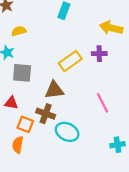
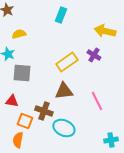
purple cross: (99, 54) -> (94, 55), turned 32
brown triangle: (54, 90) -> (64, 91), moved

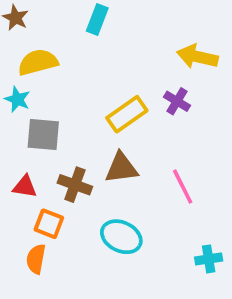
cyan rectangle: (61, 15) -> (97, 19), moved
yellow semicircle: (19, 34) -> (38, 62), size x1.5
brown cross: (44, 111) -> (75, 185), moved

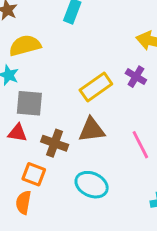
red triangle: (25, 187) -> (18, 133), moved

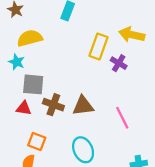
yellow rectangle: (96, 87) -> (98, 46), moved, turned -35
brown cross: (55, 143) -> (53, 105), moved
cyan ellipse: (92, 185) -> (83, 150), turned 40

